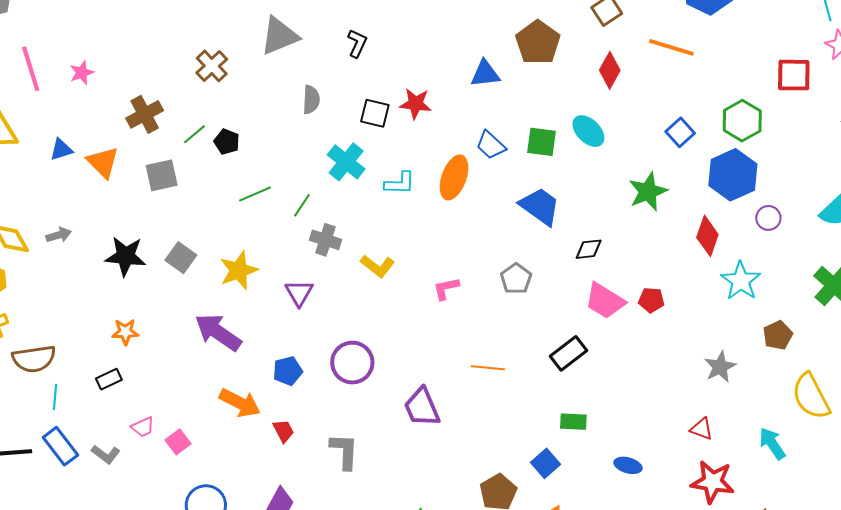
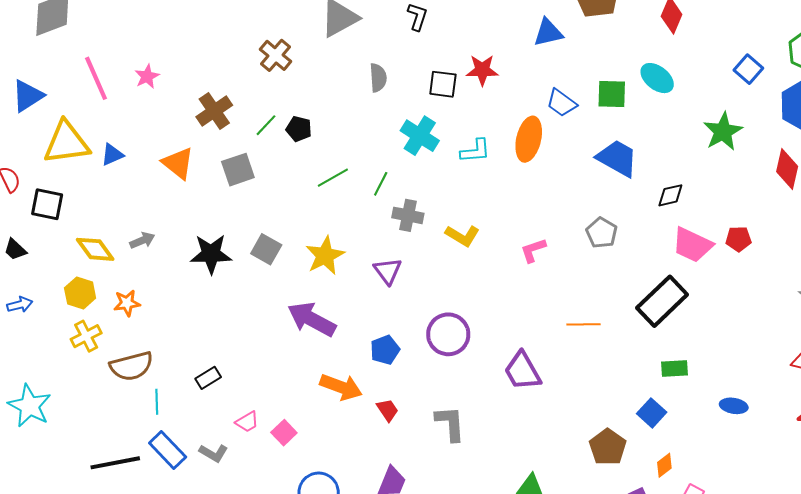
blue triangle: (61, 150) -> (112, 155), moved
orange star: (125, 332) -> (127, 303), moved
black rectangle: (568, 353) -> (662, 301), size x1.4

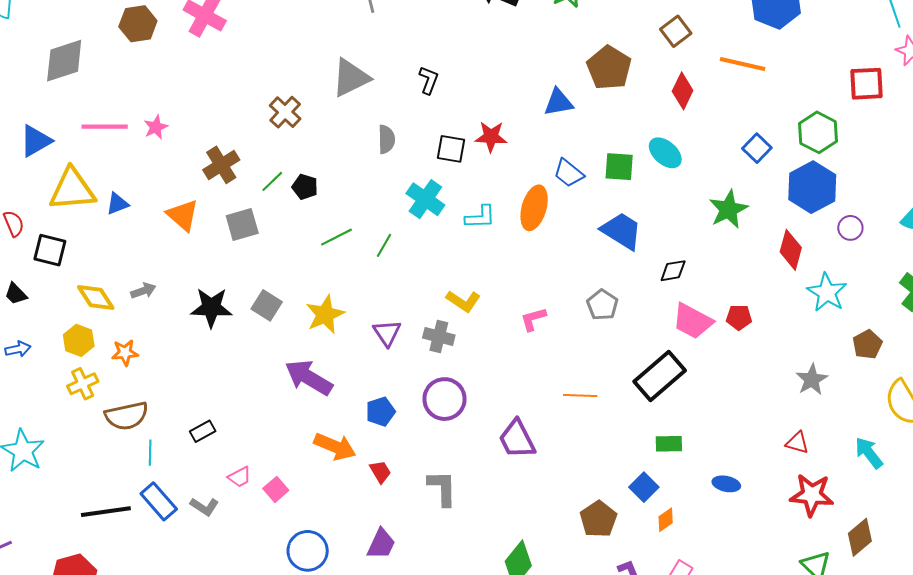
pink line: (96, 78) -> (105, 127), turned -69
gray cross: (408, 215) -> (439, 336), moved
orange diamond: (664, 465) -> (666, 520), moved

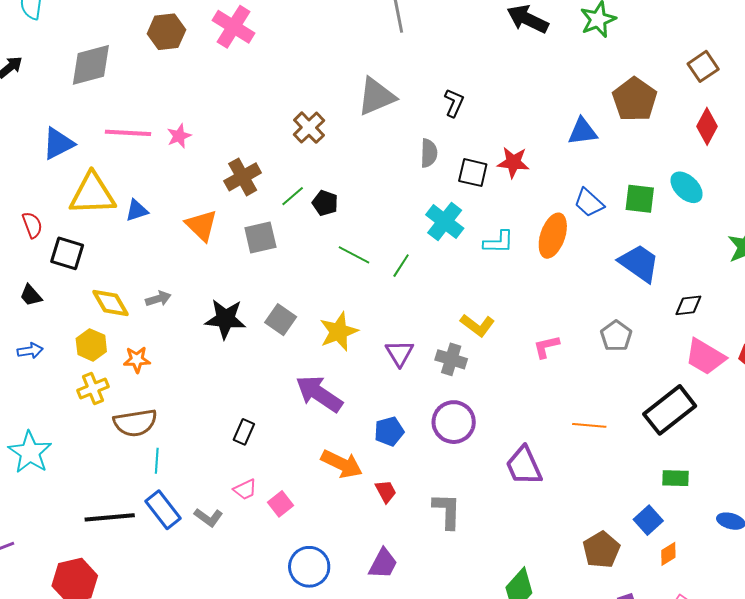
gray semicircle: (386, 139) -> (429, 153), moved
green line: (337, 237) -> (354, 255), turned 52
black rectangle: (203, 431) -> (244, 432), moved, turned -40

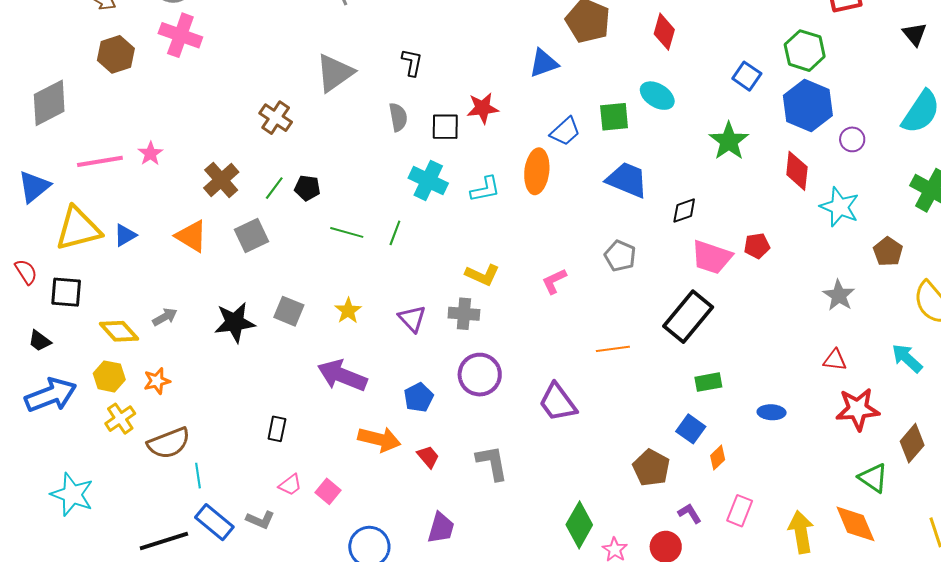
blue trapezoid: (589, 203) -> (565, 131), turned -72
yellow star: (339, 332) -> (348, 311), size x0.7
blue arrow: (30, 351) -> (51, 395), size x2.0

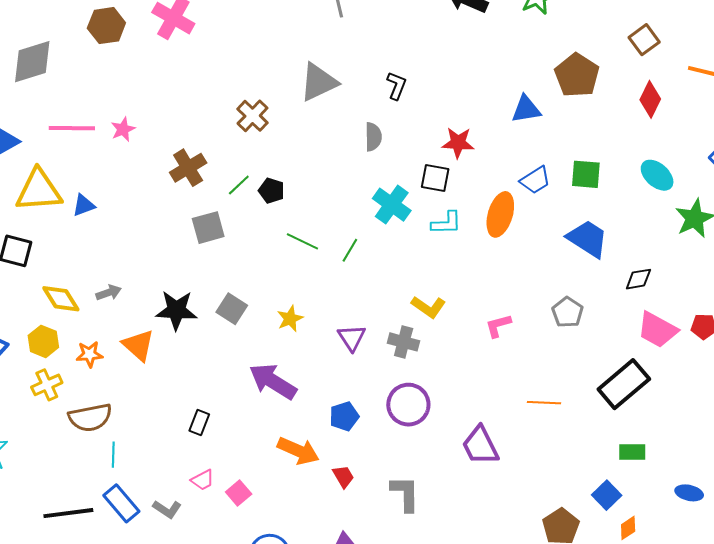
cyan ellipse: (657, 96) -> (657, 175), moved
black square: (445, 127) -> (435, 178), moved
orange triangle: (191, 236) -> (138, 345), moved

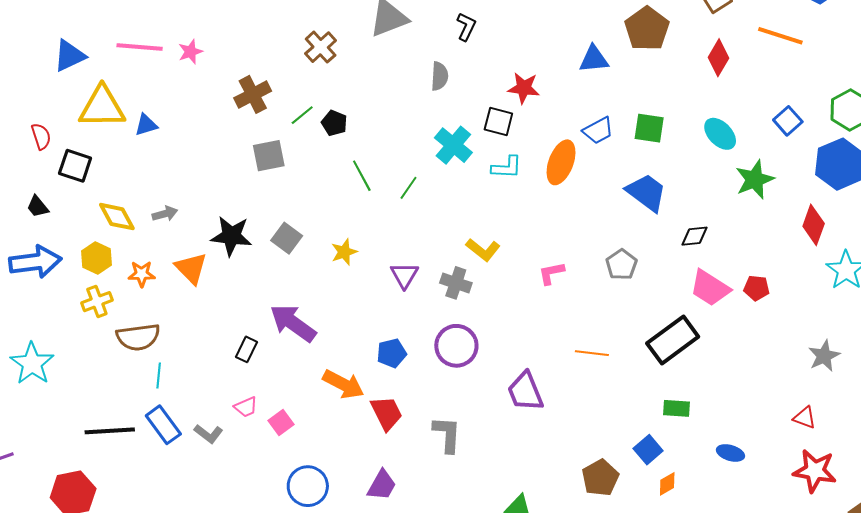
green line: (302, 241) -> (362, 176), turned 32
purple arrow: (273, 381) -> (293, 323), moved
red trapezoid: (343, 476) -> (387, 413), size x1.5

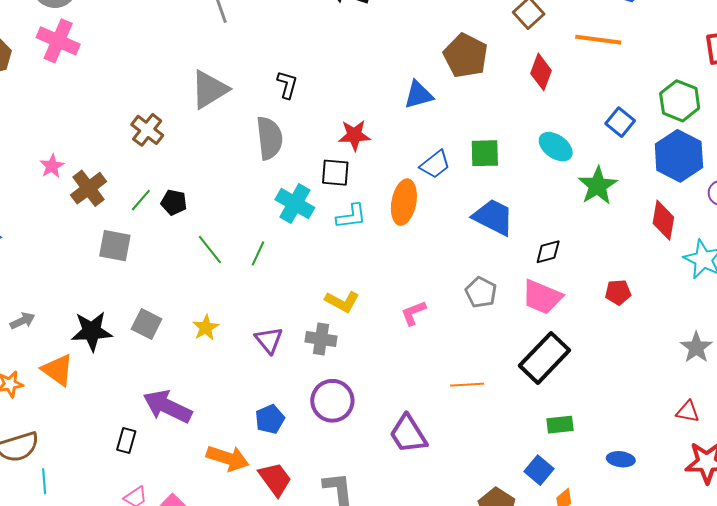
pink star: (190, 52) -> (52, 166), moved
gray semicircle: (440, 76) -> (269, 138), size x1.5
gray square: (269, 156) -> (115, 246), turned 32
pink trapezoid: (710, 288) -> (542, 297), moved

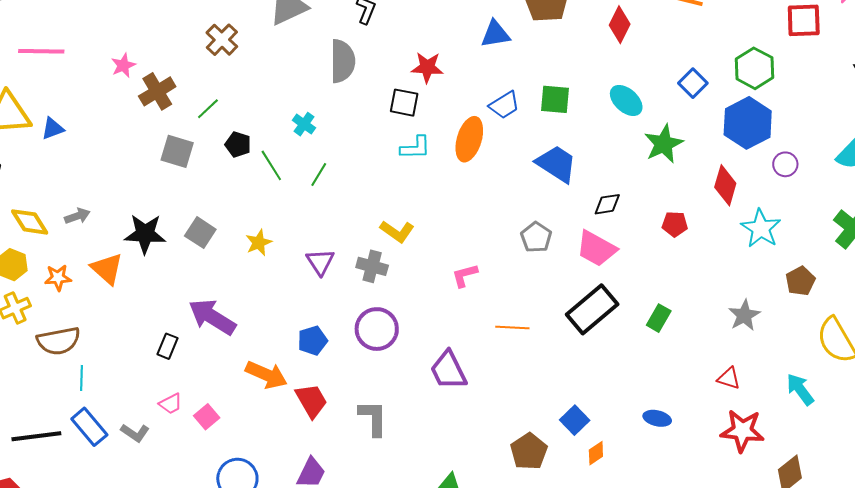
black pentagon: (174, 202) -> (238, 144), moved
cyan cross: (295, 204) -> (304, 124), moved, size x0.6
red pentagon: (618, 292) -> (675, 224), moved
pink L-shape: (413, 313) -> (465, 275), moved
green rectangle: (560, 425) -> (659, 318), moved, turned -60

